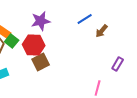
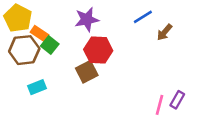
red hexagon: (34, 45) -> (98, 50), moved
purple rectangle: (118, 64) -> (177, 100), moved

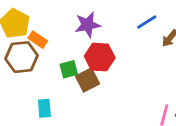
green square: (50, 45) -> (69, 69), moved, turned 36
cyan rectangle: (37, 87) -> (44, 108), moved, turned -72

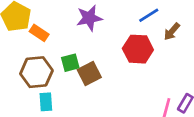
brown hexagon: (22, 57) -> (36, 72), moved
red hexagon: (100, 57) -> (138, 49), moved

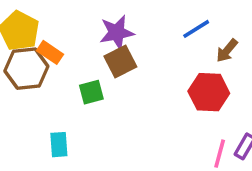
red hexagon: (138, 49) -> (209, 92), moved
brown hexagon: (36, 72) -> (26, 69), moved
brown square: (89, 73) -> (120, 61), moved

